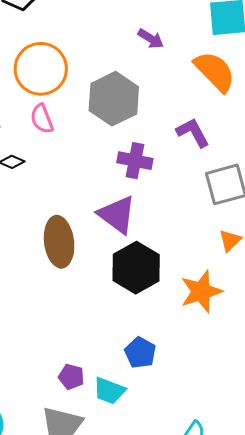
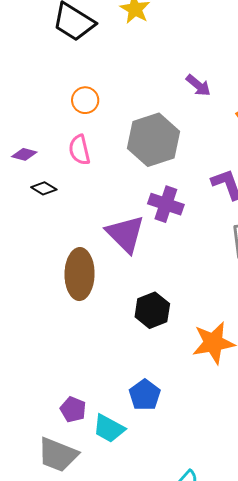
orange circle: (41, 69) -> (85, 100), size x0.5
purple triangle: (117, 215) -> (125, 234), moved
black hexagon: (136, 268) -> (152, 310), size x0.7

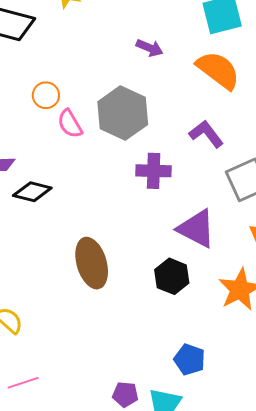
pink semicircle: (79, 150) -> (70, 124), moved
black diamond: (44, 188) -> (32, 192), size x1.5
purple triangle: (125, 234) -> (196, 229), moved

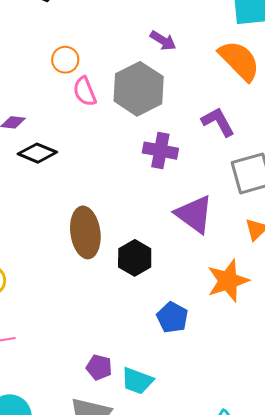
purple arrow: (150, 48) -> (163, 41), moved
black hexagon: (172, 276) -> (135, 258), moved
blue pentagon: (190, 360) -> (172, 317), moved

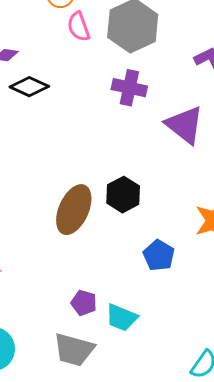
purple cross: (160, 151) -> (129, 88), moved
purple triangle: (194, 214) -> (185, 125), moved
brown ellipse: (85, 232) -> (74, 210), moved, turned 30

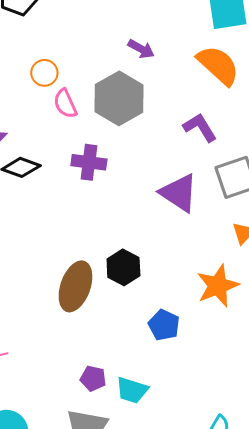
purple cross: (129, 88) -> (89, 162), moved

